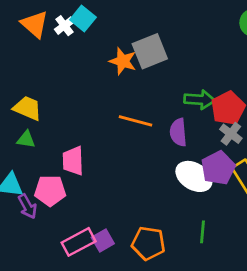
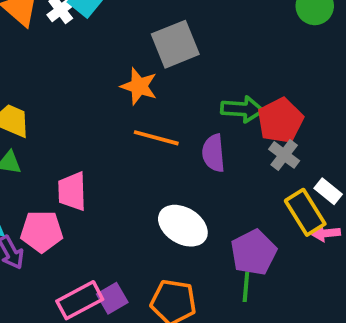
orange star: (123, 61) -> (139, 86), moved
purple pentagon: (218, 168) -> (254, 252), moved
white ellipse: (194, 176) -> (183, 226), moved

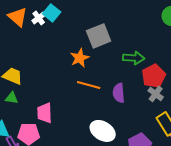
orange star: (139, 86) -> (80, 58), turned 30
green arrow: (242, 109) -> (134, 58), moved

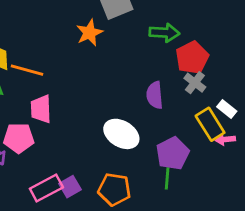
orange line: (89, 85) -> (27, 70), moved
purple semicircle: (119, 93) -> (155, 95), moved

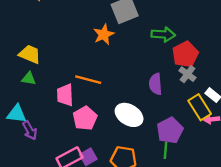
orange line: (27, 70) -> (88, 80), moved
pink pentagon: (19, 138) -> (85, 118), moved, turned -30

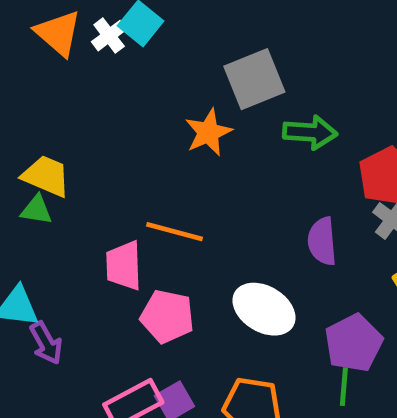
green arrow: (163, 34) -> (310, 132), moved
green triangle: (29, 79) -> (36, 210), moved
pink pentagon: (85, 118) -> (167, 316), turned -30

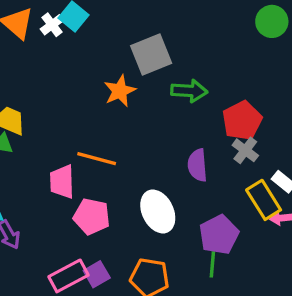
white ellipse: (264, 309) -> (158, 211), turned 33

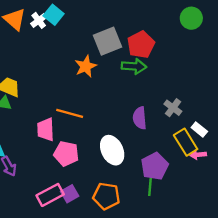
red pentagon: (242, 121) -> (141, 45), moved

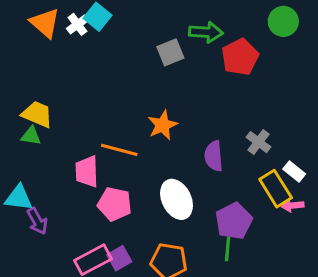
gray square: (108, 41) -> (170, 52), size x0.7
red pentagon: (141, 45) -> (240, 57), moved
orange star: (86, 66) -> (163, 125), moved
green arrow: (134, 66) -> (206, 32), moved

